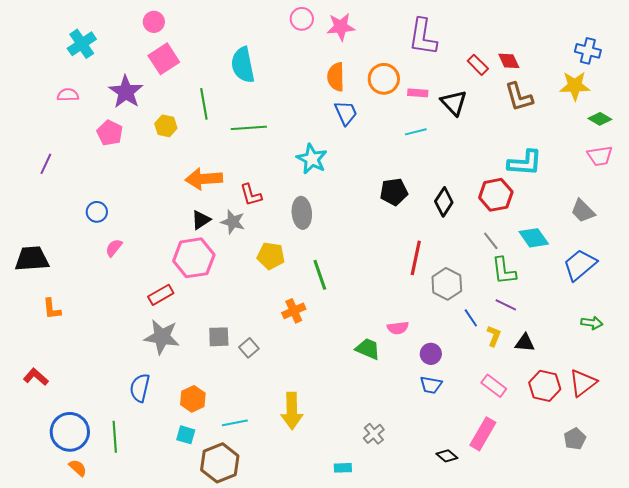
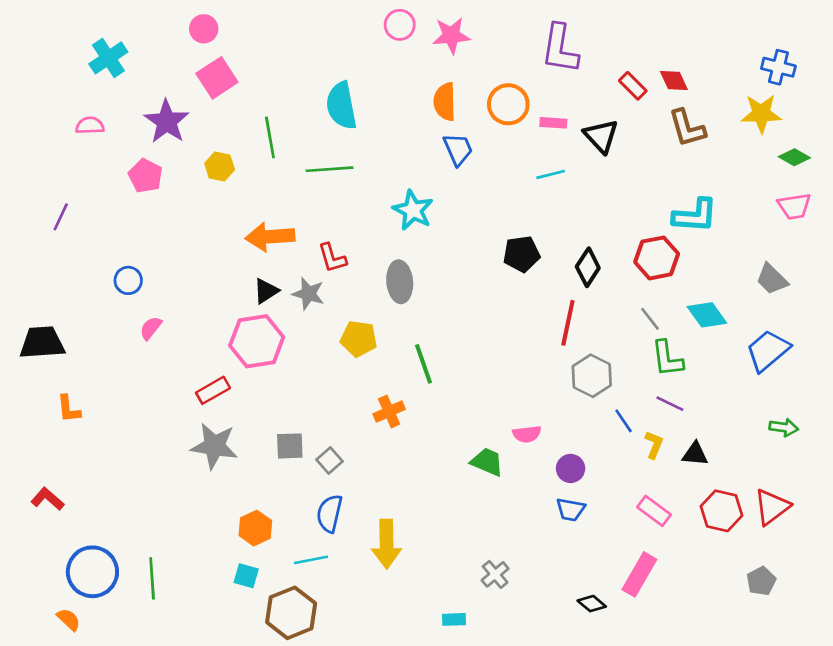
cyan semicircle: (243, 65) -> (341, 106), moved
red line: (416, 258) -> (568, 323), moved
blue semicircle: (140, 388) -> (330, 514), moved
orange semicircle: (78, 468) -> (69, 619), moved

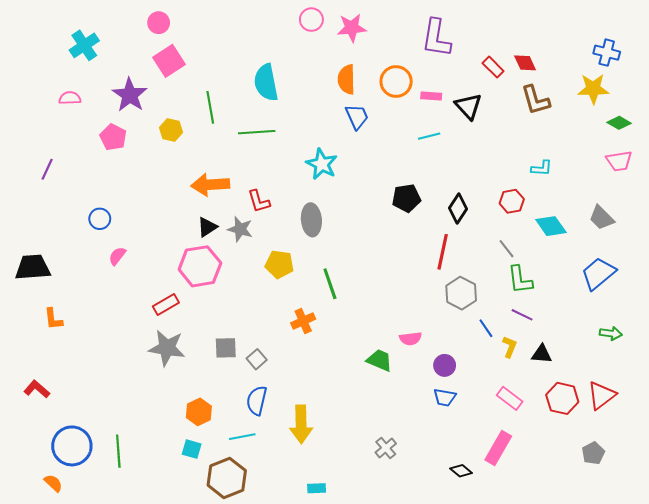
cyan L-shape: (695, 216) -> (542, 168), size x0.6
red hexagon: (657, 258) -> (512, 201), size x0.7
cyan diamond: (707, 315) -> (551, 226), moved
cyan rectangle: (454, 619) -> (317, 488), moved

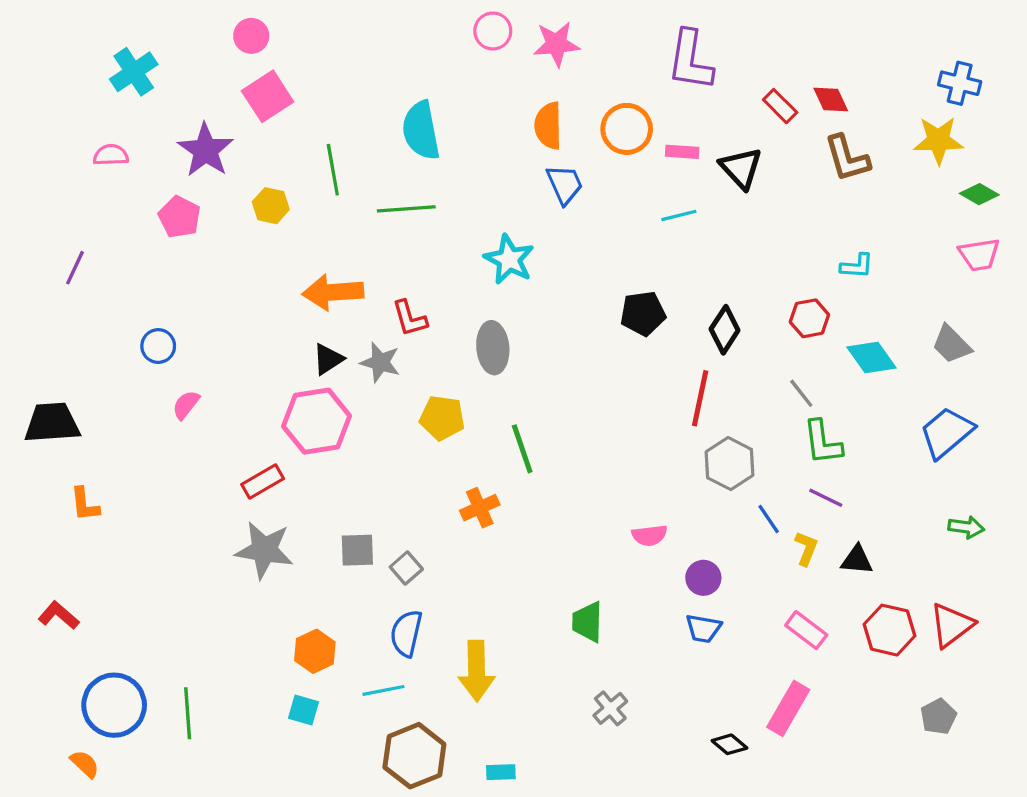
green trapezoid: (380, 360) -> (587, 622), moved, turned -112
brown hexagon: (227, 478) -> (414, 756), moved

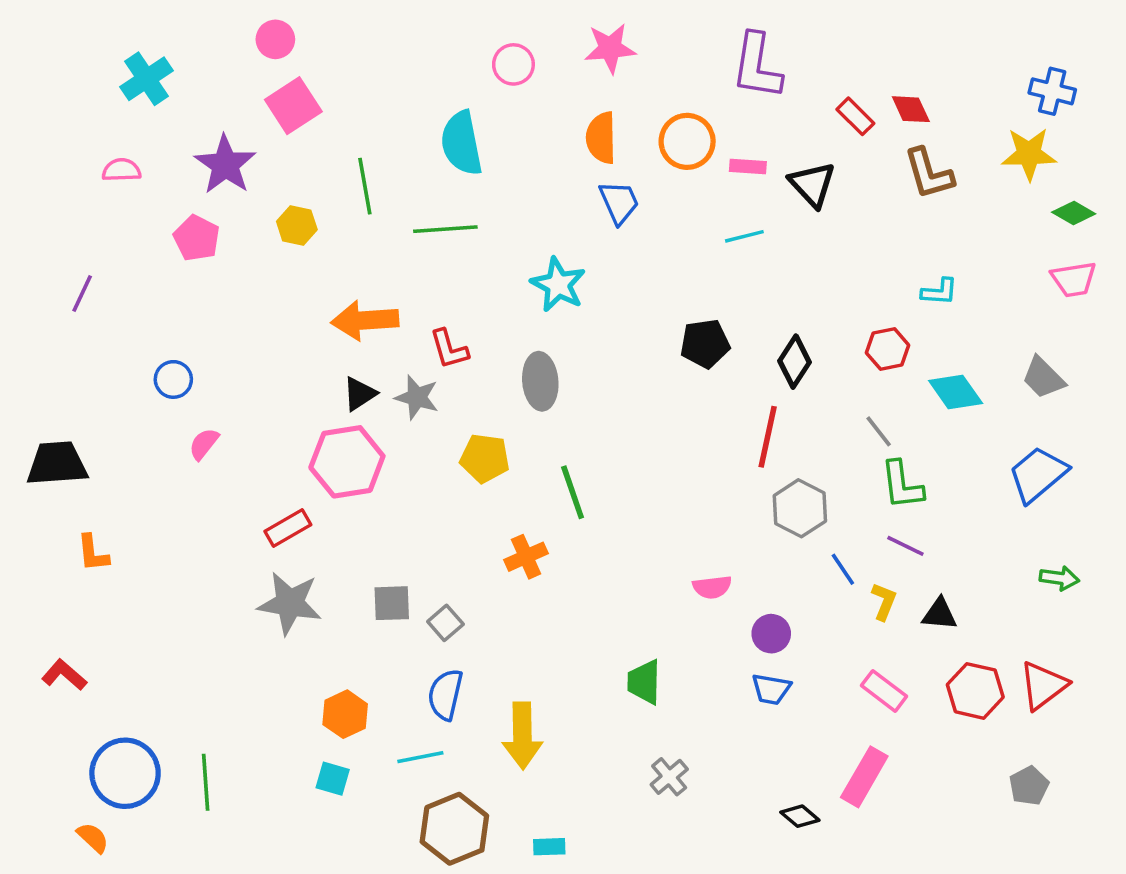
pink circle: (493, 31) -> (513, 64), moved

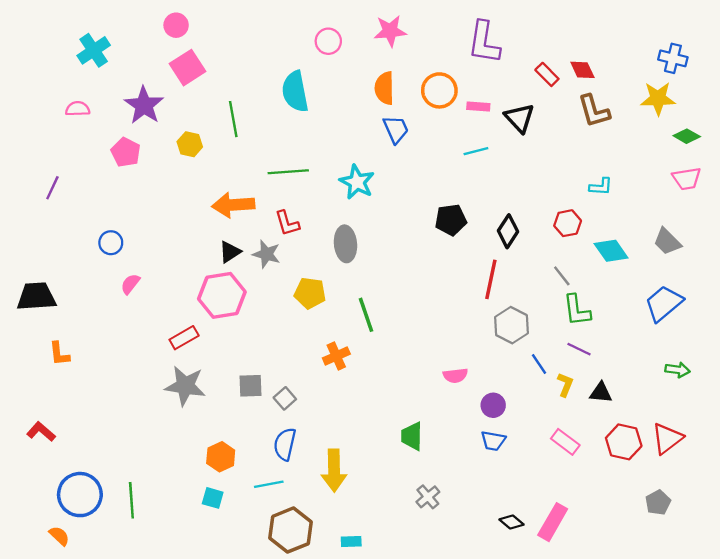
green line: (445, 229) -> (288, 172), moved
pink rectangle: (864, 777) -> (553, 522), moved

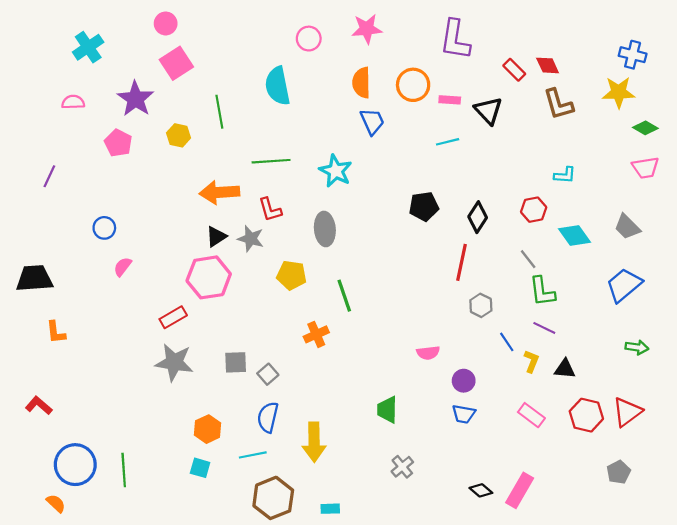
gray hexagon: (511, 325) -> (481, 305), size x0.7

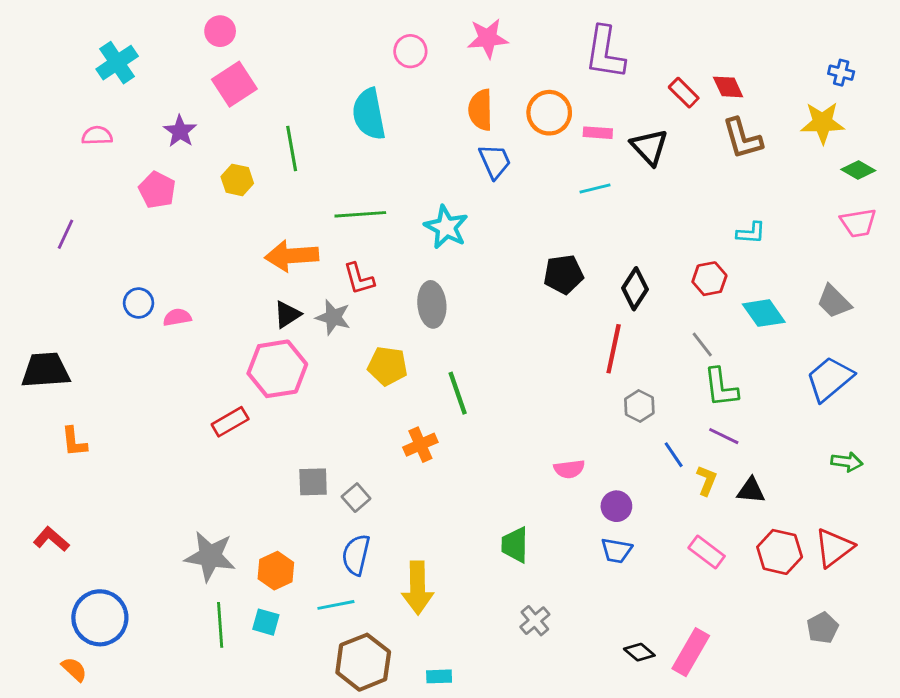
blue cross: (633, 55) -> (841, 73), size x0.7
purple star: (135, 99) -> (180, 131), size x0.7
pink semicircle: (123, 267) -> (177, 317), moved, turned 42
gray star: (174, 362) -> (210, 556), moved
green line: (124, 470) -> (220, 625), moved

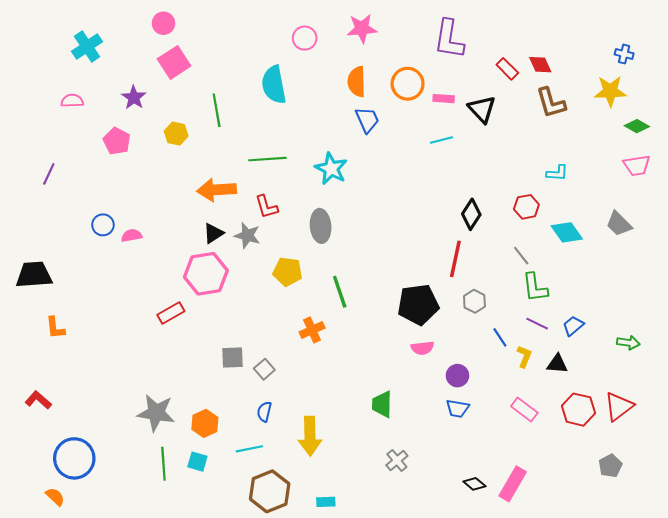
black pentagon: (563, 274) -> (418, 304), moved, size x1.4
blue trapezoid: (830, 379) -> (573, 326), moved, size x0.6
blue semicircle: (356, 555) -> (264, 412), size x0.7

